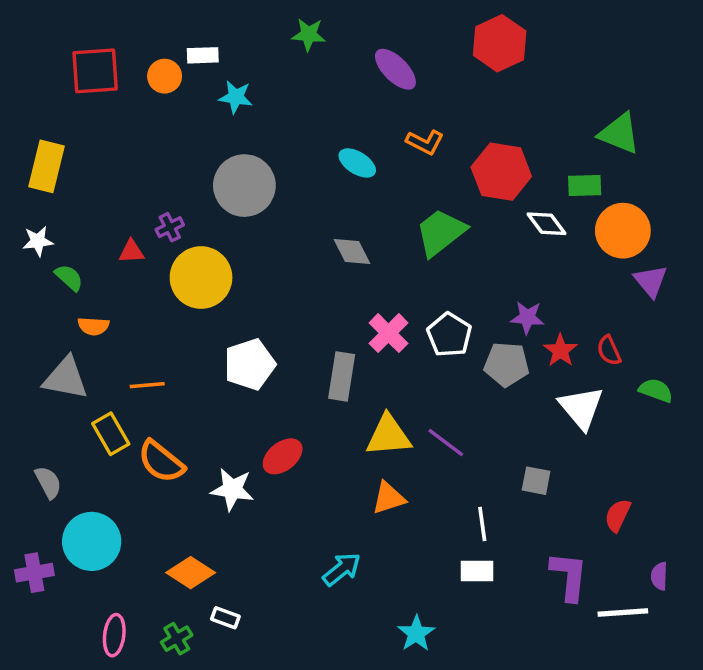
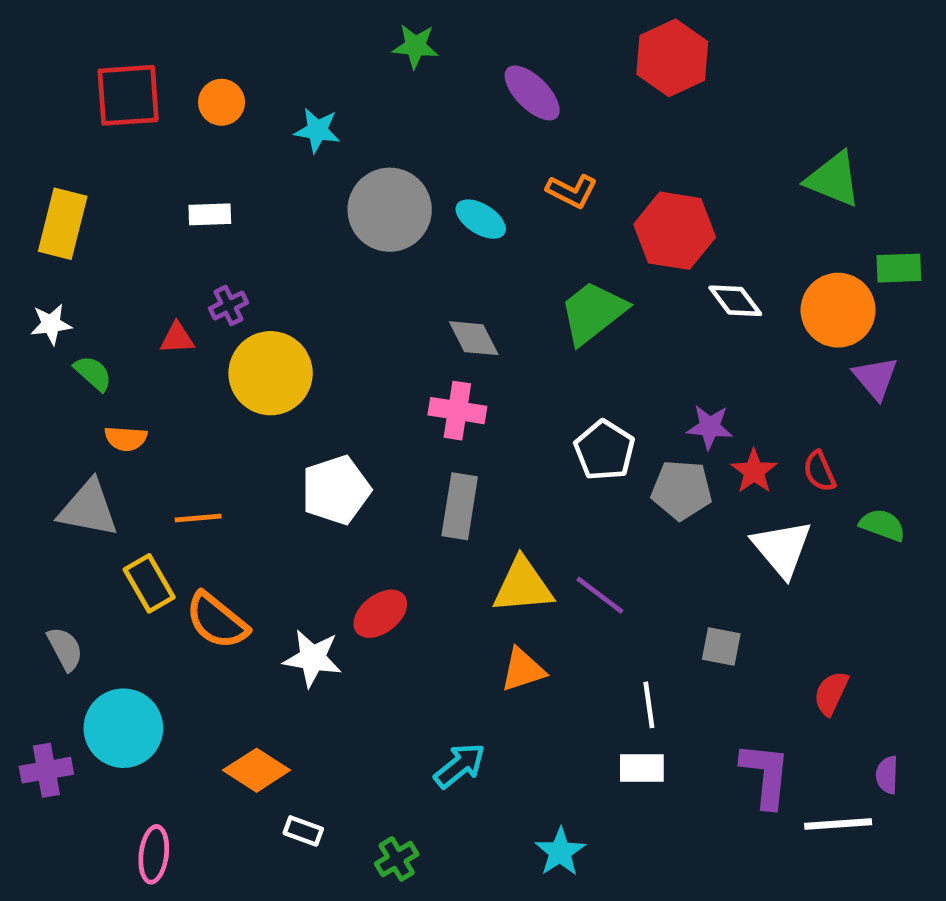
white rectangle: (203, 55) -> (210, 214), moved
gray circle: (244, 186) -> (390, 210), moved
green rectangle: (585, 186) -> (899, 268), moved
pink cross: (388, 333) -> (457, 411), moved, turned -36
green cross: (177, 639) -> (397, 859), moved

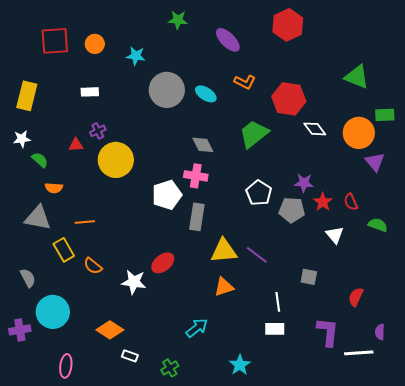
white pentagon: (336, 490) -> (167, 195), moved
white triangle: (782, 548) -> (335, 235), size x0.7
orange semicircle: (217, 621) -> (93, 266), size x0.7

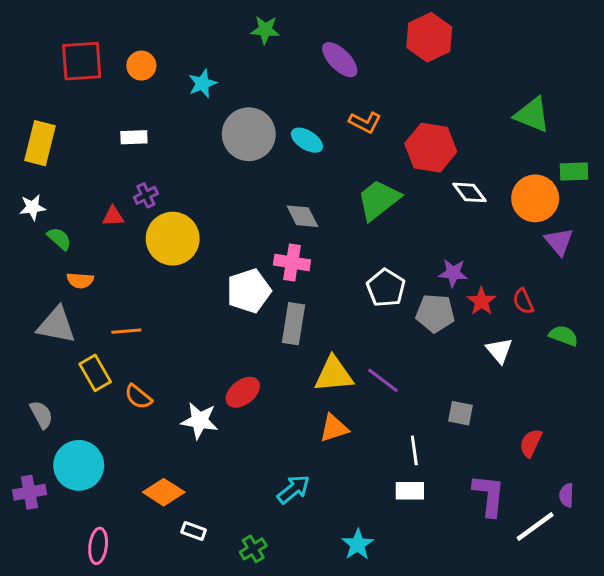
cyan star: (136, 56) -> (203, 83), turned -30
white line: (359, 353) -> (535, 527), turned -32

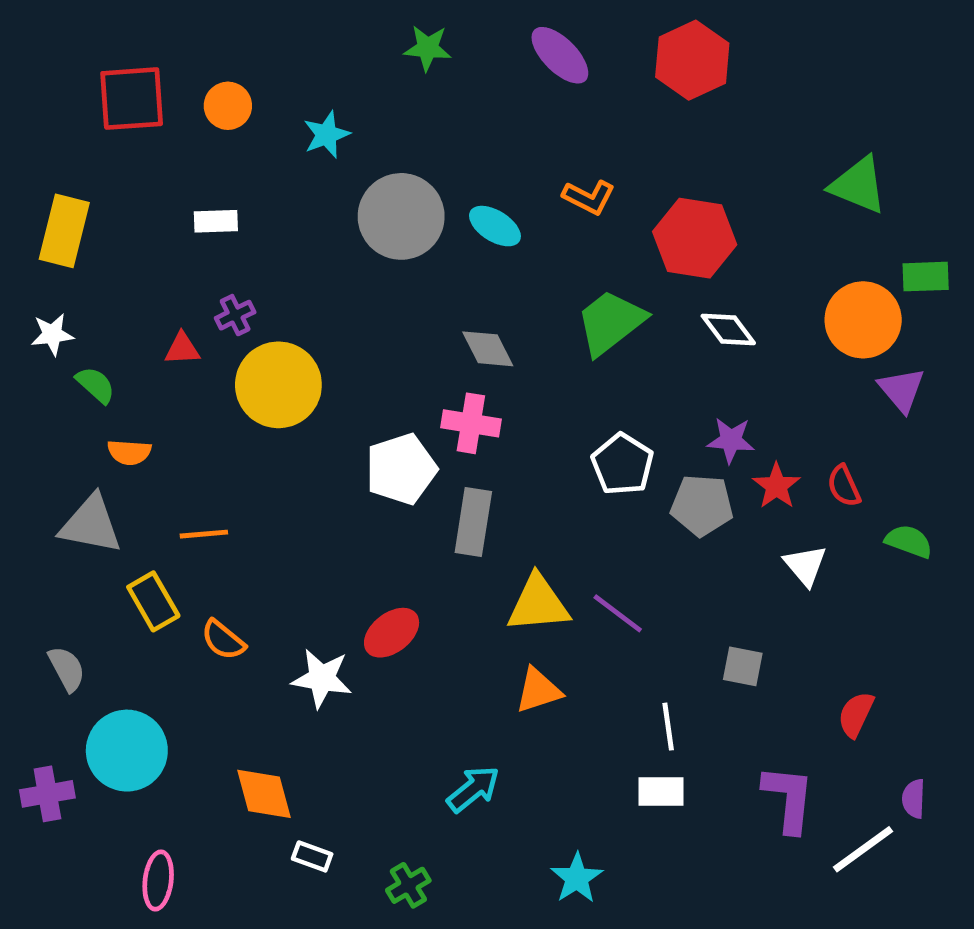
purple ellipse: (340, 60) -> (560, 55), moved
white diamond: (470, 192) -> (728, 330), moved
orange diamond: (164, 492) -> (264, 794), turned 42

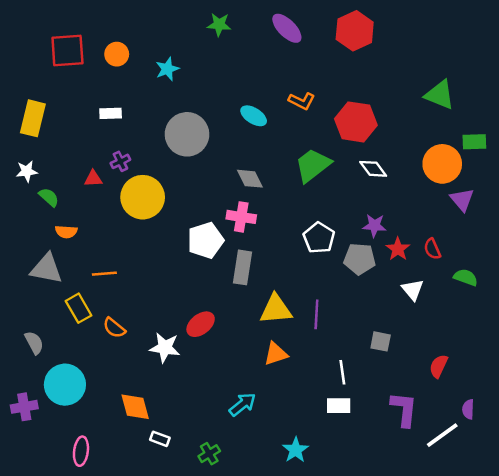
gray circle: (401, 216) -> (187, 134), moved
purple line: (618, 613) -> (316, 314), turned 56

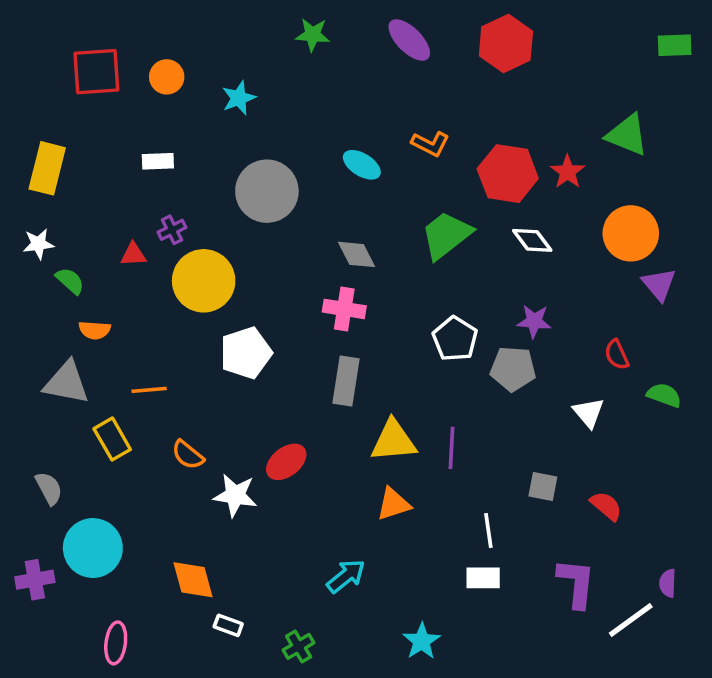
green rectangle: (474, 142) -> (675, 45), moved
white pentagon: (205, 240) -> (246, 353), moved
red star: (398, 249) -> (567, 172), moved
orange semicircle: (114, 328) -> (188, 455), moved
red semicircle: (439, 366) -> (606, 506), moved, turned 105

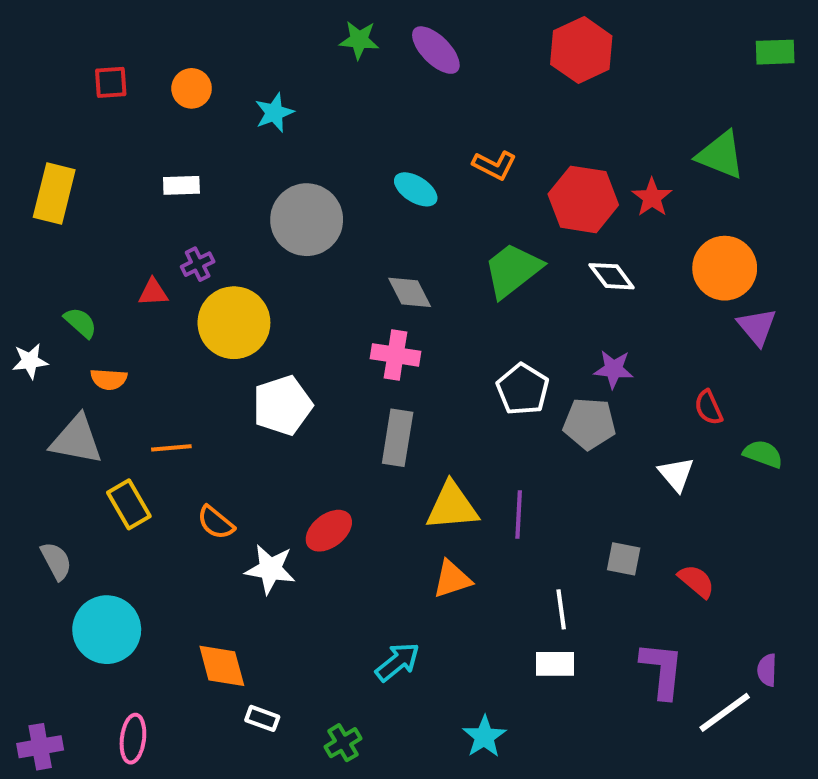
purple ellipse: (409, 40) -> (436, 50), moved
red square: (96, 72) -> (111, 82), size x0.6
white star: (38, 244) -> (30, 361), moved
purple cross: (35, 580) -> (40, 747), moved

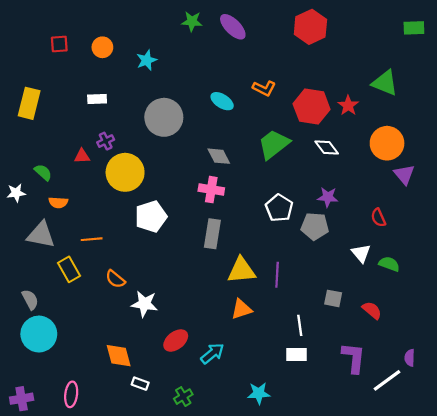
green semicircle: (763, 454) -> (389, 264), moved
red ellipse: (329, 531) -> (176, 340), moved
cyan circle: (107, 630) -> (39, 334), moved
cyan star: (484, 737) -> (259, 393), turned 30

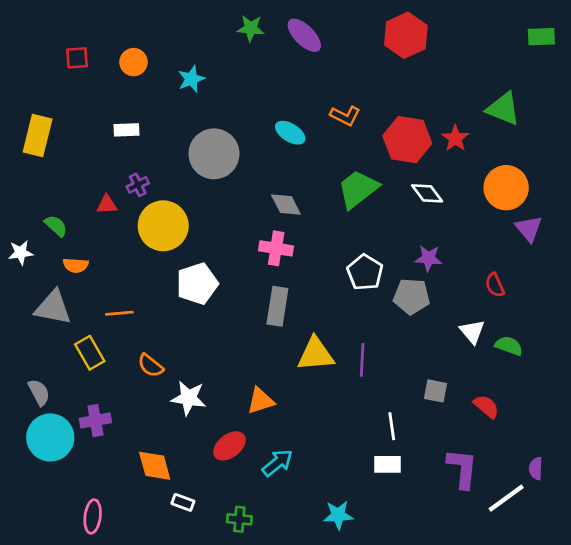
orange triangle: (241, 309) -> (261, 401), moved
green cross: (183, 397) -> (239, 519), turned 36
purple cross: (22, 399) -> (95, 421), moved

